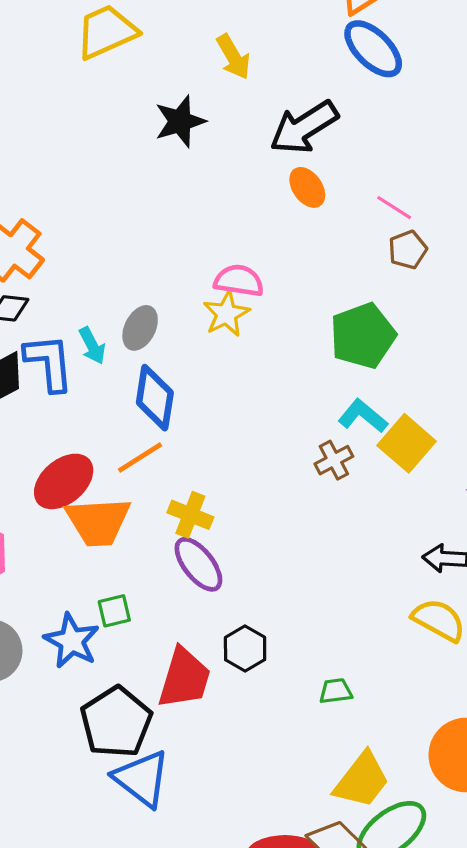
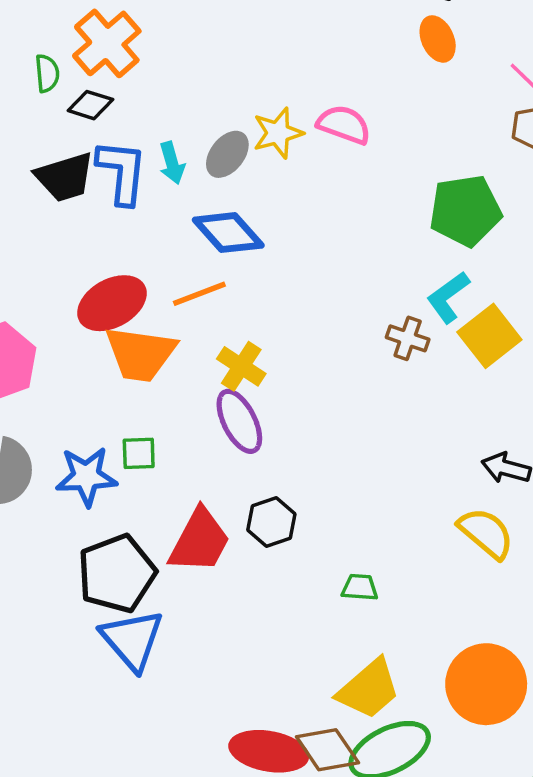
yellow star: (226, 314) -> (278, 133), moved
blue diamond: (155, 398) -> (228, 233), turned -62
cyan L-shape: (363, 416) -> (448, 297), turned -87
brown cross: (334, 460) -> (408, 338), turned 36
blue star: (72, 641) -> (86, 476), turned 30

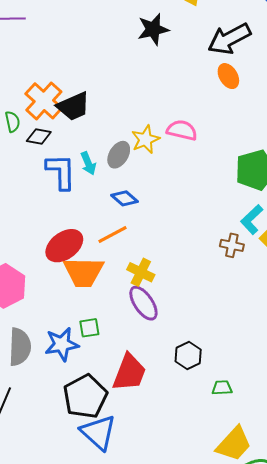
black trapezoid: (65, 177) -> (73, 106), moved
blue diamond: (228, 233) -> (124, 198), size x0.7
black hexagon: (271, 522) -> (188, 356), moved

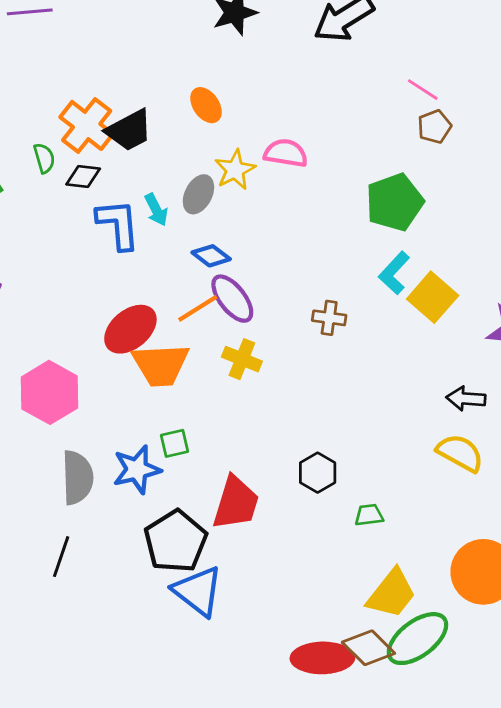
orange ellipse: (228, 76) -> (206, 105), moved
brown cross: (232, 245) -> (329, 318), moved
purple ellipse: (143, 303) -> (232, 299), moved

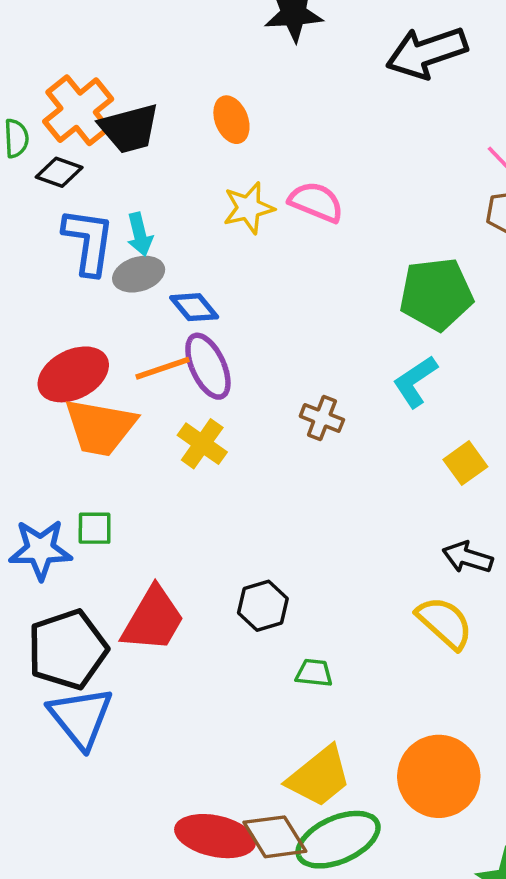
gray ellipse: (198, 194) -> (139, 274), moved, turned 33
yellow square: (433, 297) -> (465, 463), moved, size x0.7

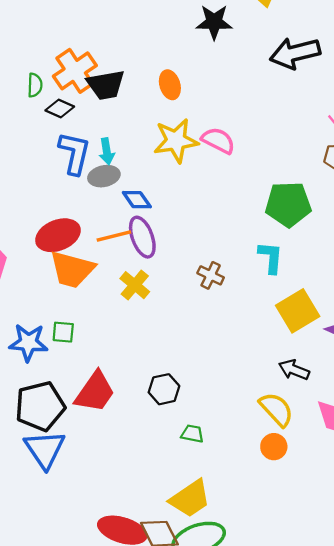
yellow star: (249, 208) -> (176, 141), size x1.4
cyan L-shape: (415, 381) -> (271, 257), turned 124
yellow square: (465, 463) -> (298, 311), size x1.6
orange circle: (439, 776) -> (274, 447), moved, size x0.5

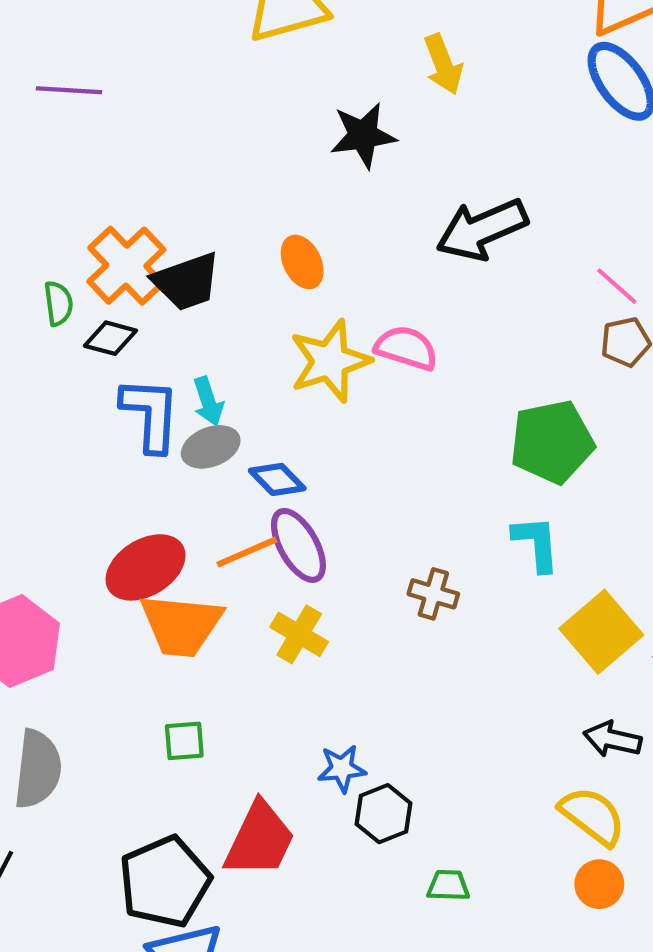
black arrow: (295, 53) -> (482, 229), moved
blue star: (28, 343) -> (342, 768), moved, size x0.7

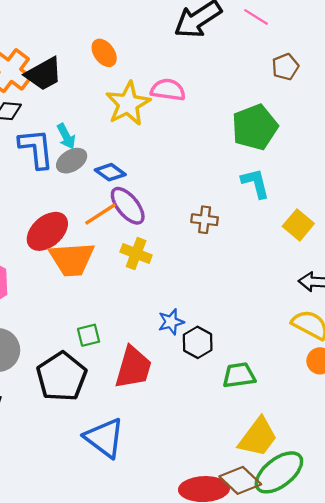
pink line: (617, 286) -> (256, 17), moved
yellow square: (601, 632) -> (298, 225), size x0.7
green square: (184, 741) -> (89, 335), moved
black pentagon: (165, 882) -> (62, 377), moved
green trapezoid: (448, 885) -> (239, 375), size x1.4

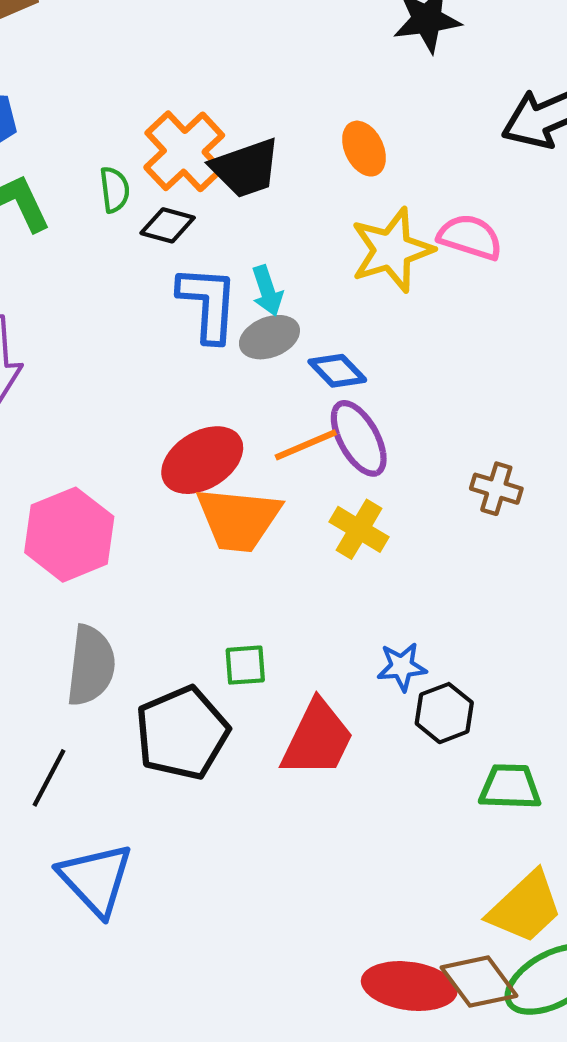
blue triangle: (104, 438) -> (96, 879), moved

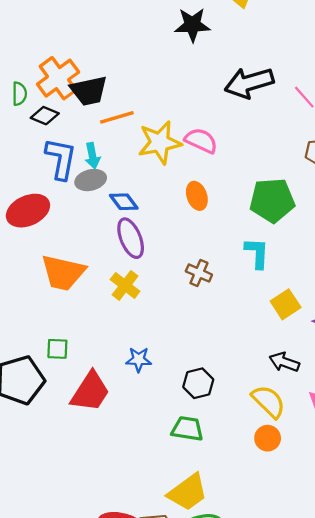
orange ellipse: (364, 149) -> (197, 196), moved
orange line: (306, 445) -> (117, 117), moved
red ellipse: (202, 460) -> (28, 211), moved
black hexagon: (444, 713) -> (198, 383), moved

